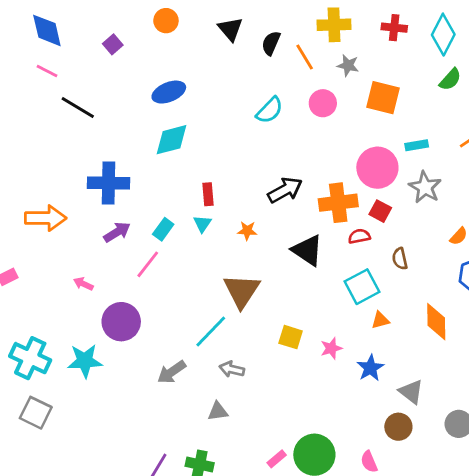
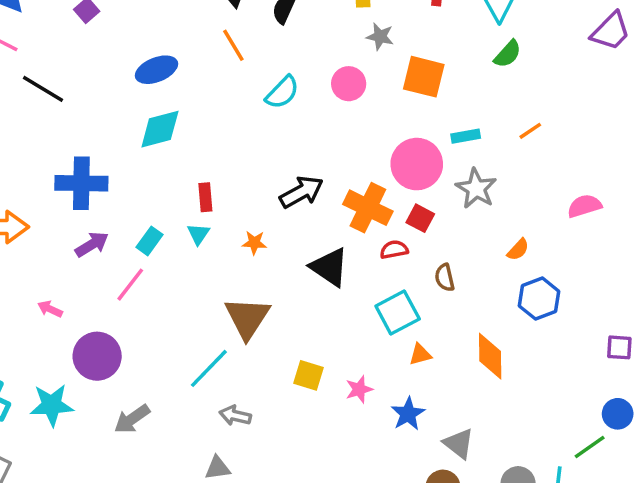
orange line: (305, 57) -> (233, 45), moved
orange cross: (338, 203) -> (368, 208), turned 33
gray arrow: (172, 372) -> (132, 419), moved

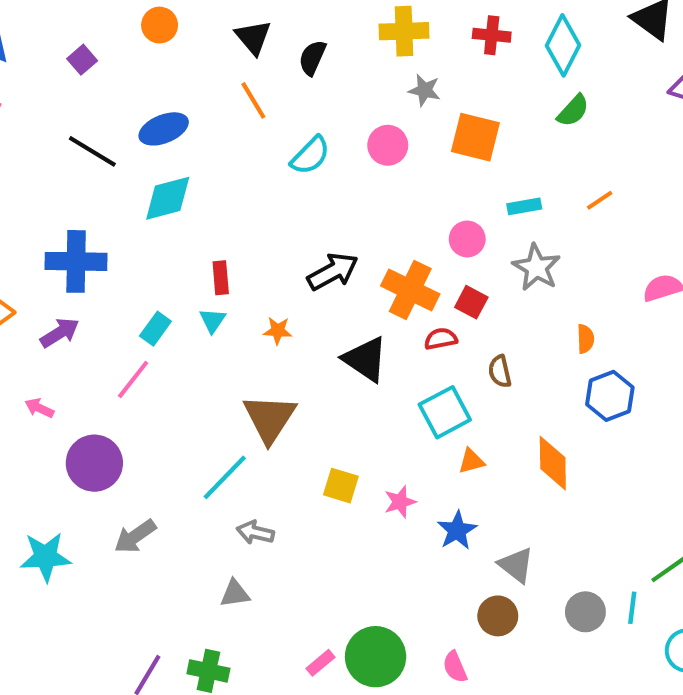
black line: (43, 89) -> (92, 151), moved
pink circle: (417, 164) -> (467, 239), size x0.6
purple arrow: (92, 244) -> (60, 333), moved
orange semicircle: (518, 250) -> (585, 339), turned -45
cyan star: (52, 405) -> (45, 557), moved

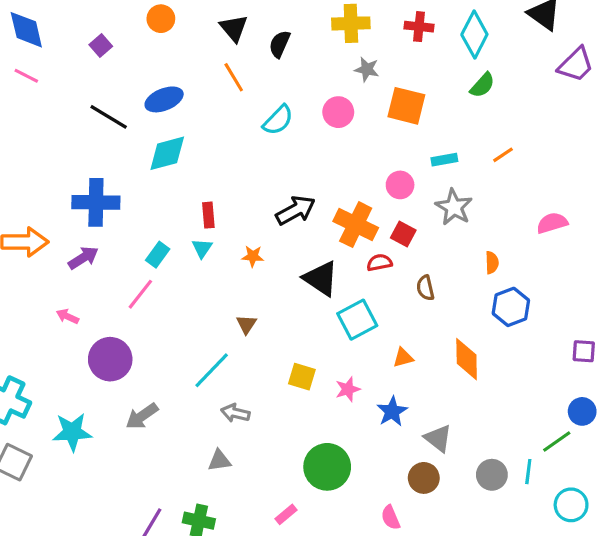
cyan square: (445, 412) -> (357, 320), moved
brown triangle: (270, 418) -> (246, 324), size x0.5
green circle: (376, 657) -> (327, 467), moved

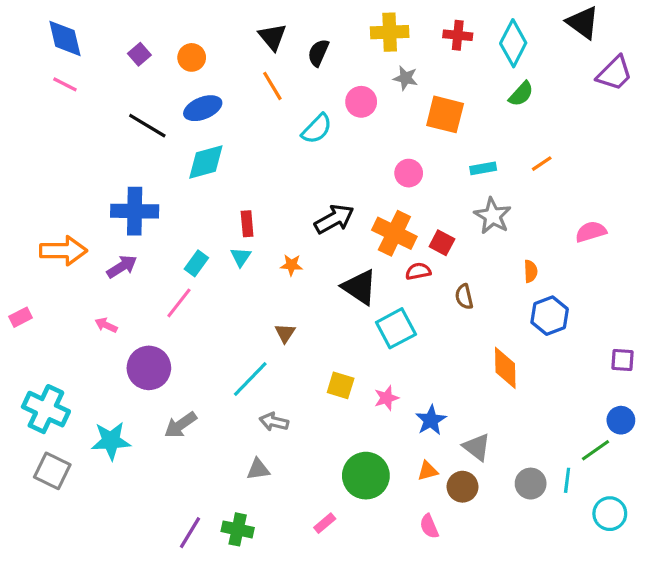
orange circle: (161, 19) -> (192, 57), moved
pink circle: (338, 112) -> (361, 102), moved
pink circle: (400, 185) -> (409, 173), moved
orange triangle: (403, 358) -> (428, 471), moved

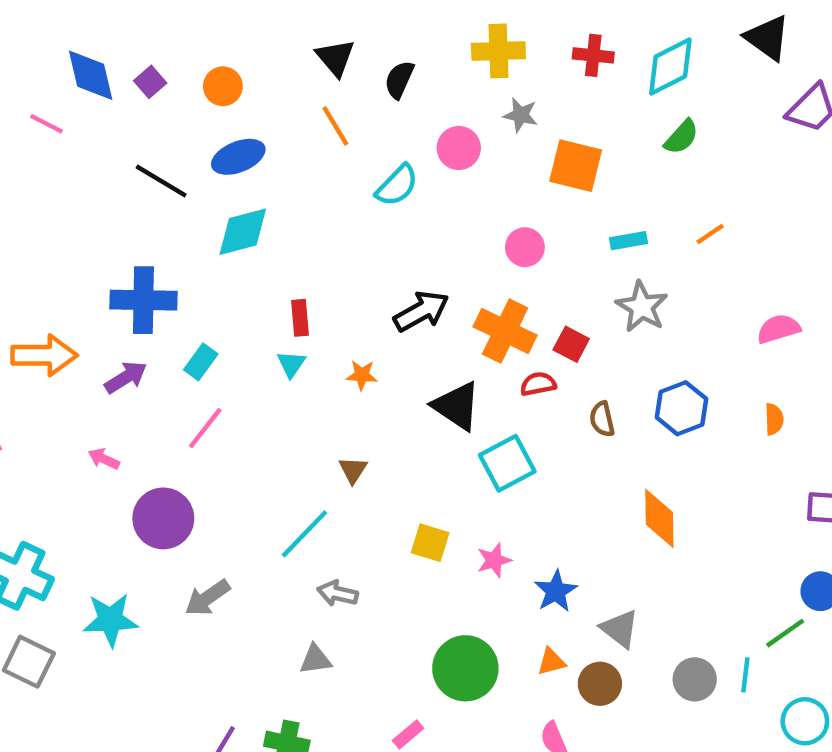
blue diamond: (65, 38) -> (91, 75), moved
cyan diamond: (513, 43) -> (670, 66), turned 36
cyan rectangle: (196, 263) -> (201, 362), moved
orange semicircle: (531, 271) -> (774, 419), moved
blue hexagon: (550, 316) -> (681, 408), moved

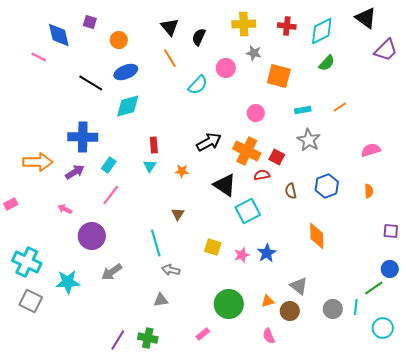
purple square: (150, 82) -> (90, 22), moved, turned -32
cyan line: (304, 534) -> (156, 243), turned -60
blue star: (556, 591) -> (267, 253), moved

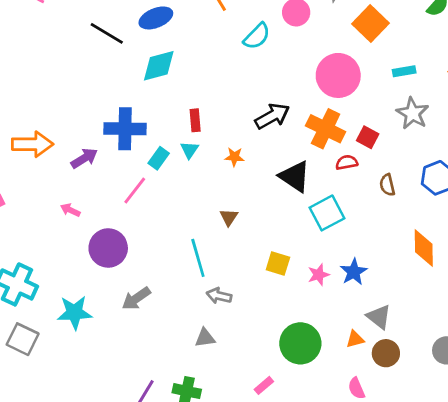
orange square: (279, 76) -> (370, 24), turned 30
pink circle: (256, 113) -> (338, 75), size x1.8
blue cross: (83, 137) -> (125, 129), moved
cyan rectangle: (109, 165) -> (159, 158), moved
gray triangle: (299, 286) -> (379, 317), moved

